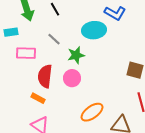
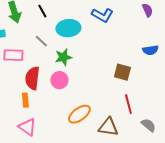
cyan ellipse: (94, 30) -> (68, 28), moved
orange rectangle: (38, 98) -> (25, 100), turned 56

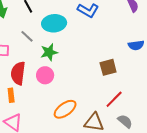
brown square: (122, 72) -> (108, 67), turned -30
red line: (128, 104) -> (114, 99), turned 60
gray semicircle: (148, 125) -> (125, 121), moved

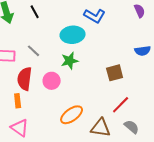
cyan ellipse: (54, 23) -> (73, 35), moved
gray line: (27, 36) -> (34, 51), moved
green star: (49, 52) -> (70, 61), moved

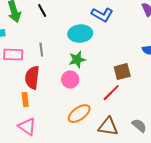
gray line: (34, 51) -> (41, 50), turned 40
pink circle: (52, 81) -> (70, 80), moved
red line: (121, 105) -> (111, 93), moved

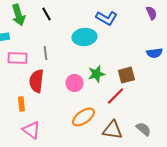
green star: (77, 60) -> (96, 74), moved
orange rectangle: (25, 100) -> (21, 104), moved

